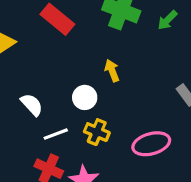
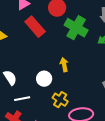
yellow cross: (97, 132) -> (60, 100), moved

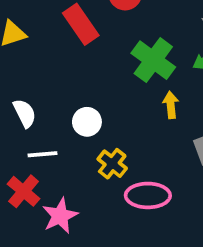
green cross: (76, 28) -> (153, 60), moved
yellow arrow: (64, 65) -> (171, 105), moved

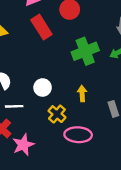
green cross: (153, 60) -> (85, 51), turned 30
yellow arrow: (171, 105) -> (82, 94), moved

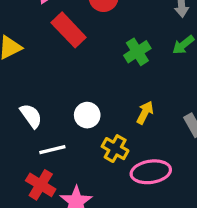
green cross: (85, 51) -> (137, 52), size x0.7
yellow arrow: (82, 94) -> (145, 113), turned 42

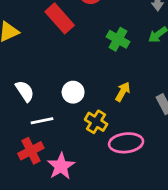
green cross: (137, 52) -> (118, 39), turned -30
red cross: (41, 185) -> (31, 151), turned 30

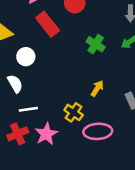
white circle: (73, 92) -> (26, 57), moved
pink star: (61, 166) -> (46, 134), moved

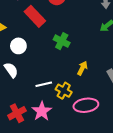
green cross: (96, 44) -> (62, 41), moved
white line: (28, 109) -> (44, 84), moved

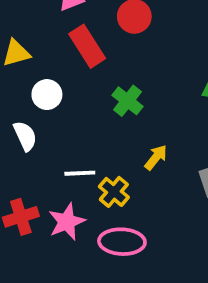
pink ellipse: (86, 105) -> (122, 242), moved

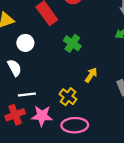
white line: (80, 173) -> (27, 94), moved
pink star: (67, 222) -> (42, 116), turned 30

